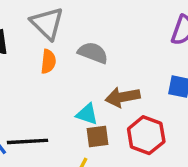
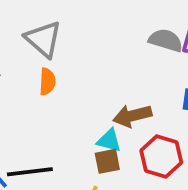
gray semicircle: (93, 53) -> (166, 40), moved
cyan triangle: (87, 114) -> (109, 140), moved

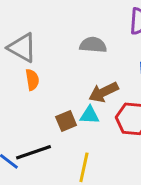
gray semicircle: (166, 40) -> (93, 45), moved
brown square: (107, 161) -> (66, 121), moved

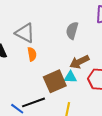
gray semicircle: (93, 45) -> (72, 31), turned -78
brown square: (66, 121) -> (55, 81), size x1.6

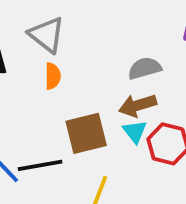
gray semicircle: (72, 31) -> (145, 68), moved, turned 48
cyan triangle: (70, 77) -> (135, 131), moved, turned 40

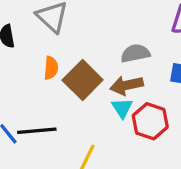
orange semicircle: (53, 76) -> (51, 68), moved
brown square: (86, 133) -> (83, 80), moved, turned -36

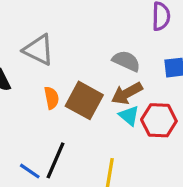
gray semicircle: (135, 53) -> (126, 61), turned 52
black line: (37, 131) -> (55, 160), turned -45

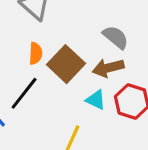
cyan triangle: (129, 116) -> (96, 100), moved, turned -30
black line: (55, 160) -> (24, 93), moved

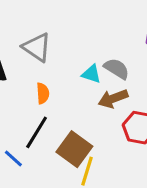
brown square: (66, 64) -> (74, 149), moved
cyan triangle: (96, 100) -> (91, 74), moved

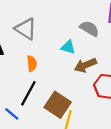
gray semicircle: (117, 69) -> (89, 29), moved

